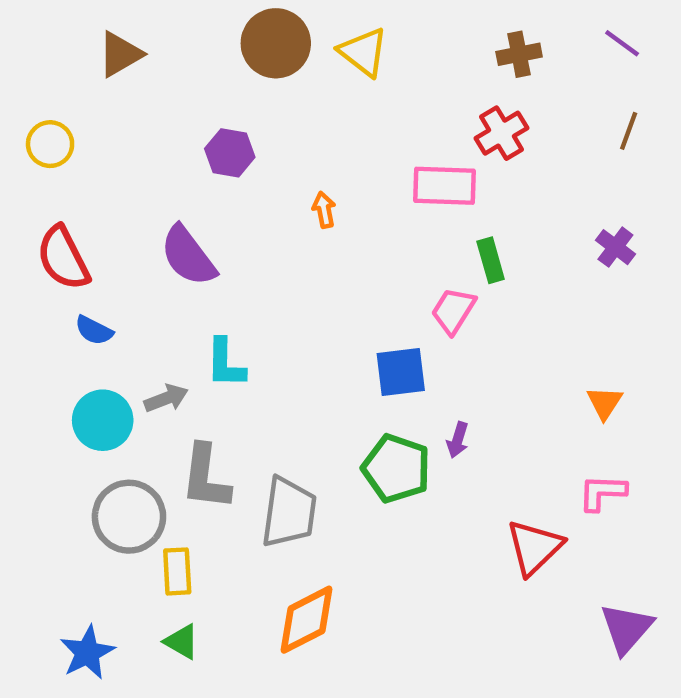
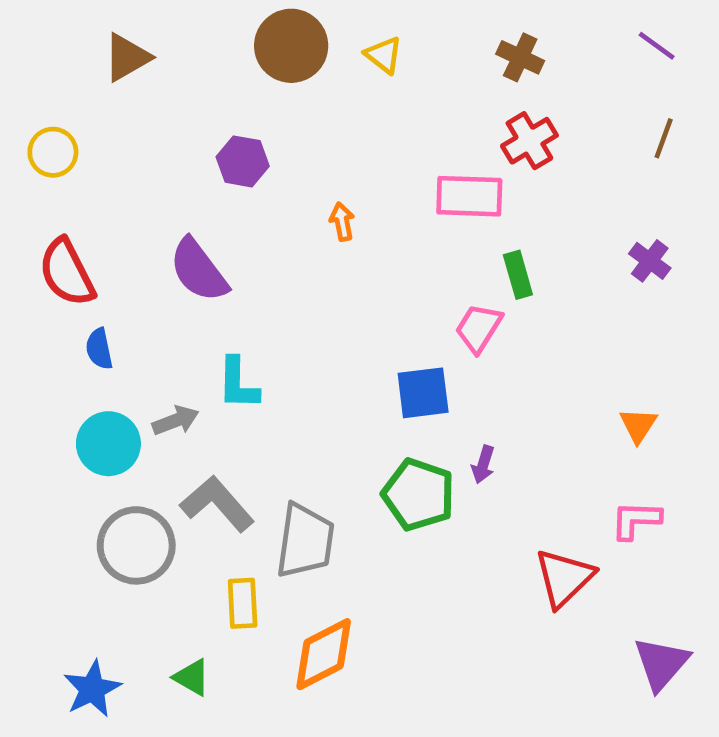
yellow triangle: (363, 52) -> (384, 55), size x0.7
brown cross: (519, 54) -> (520, 57), moved, turned 36
blue semicircle: (94, 330) -> (99, 349), turned 51
gray L-shape: (206, 477) -> (217, 504), turned 132
yellow rectangle: (177, 571) -> (243, 603), moved

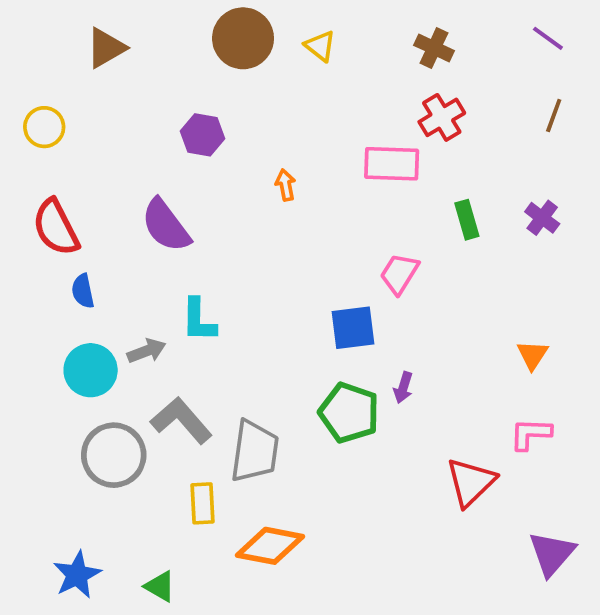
green rectangle: (518, 275) -> (467, 220), moved
orange diamond: (324, 654) -> (270, 546), turned 38
green triangle: (192, 677) -> (160, 586), moved

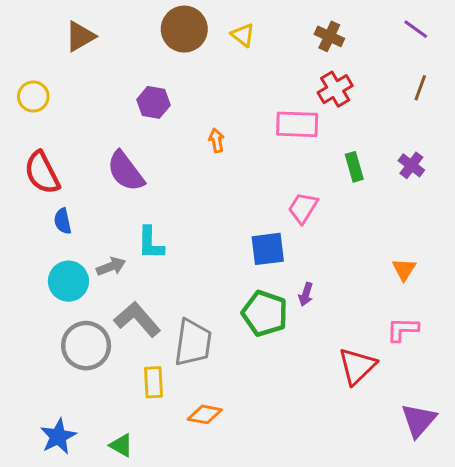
orange diamond: (270, 546) -> (205, 414), size x0.7

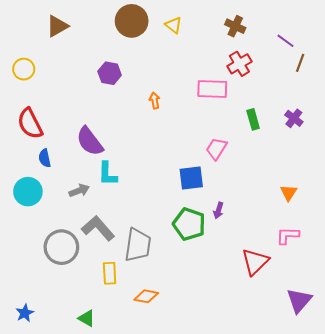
purple line: (416, 29) -> (286, 41), moved
purple semicircle: (126, 171) -> (90, 141), moved
cyan circle: (68, 281) -> (28, 192), moved
blue star: (58, 436) -> (25, 313), moved, size x0.7

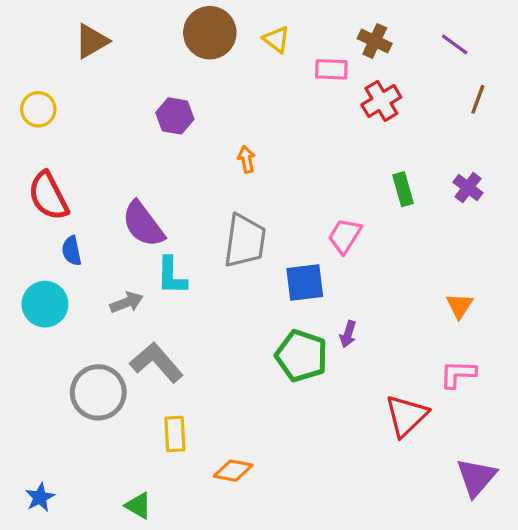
purple line: (286, 41) -> (455, 44), moved
pink rectangle: (212, 89) -> (331, 69), moved, size x0.7
gray trapezoid: (138, 245) -> (245, 241), moved

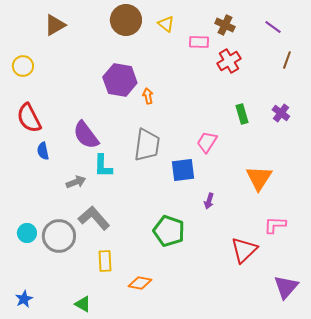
purple hexagon: (175, 116) -> (120, 80), moved, size x1.5
cyan circle: (45, 304) -> (27, 233), moved, size x0.7
orange triangle: (460, 306) -> (259, 178), moved, size x1.6
green pentagon: (301, 356) -> (169, 231), moved

